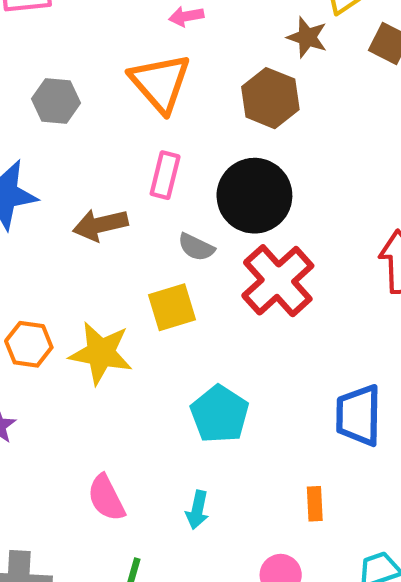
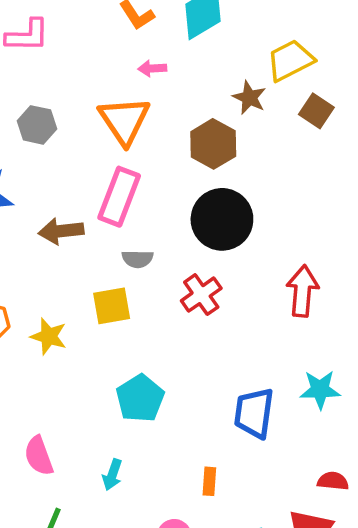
pink rectangle: (165, 175) -> (119, 197), size x1.5
black circle: (254, 196) -> (222, 219), moved
gray semicircle: (196, 247) -> (137, 259), turned -32
red cross: (278, 281) -> (201, 295), size x0.7
yellow star: (101, 353) -> (49, 336), size x0.7

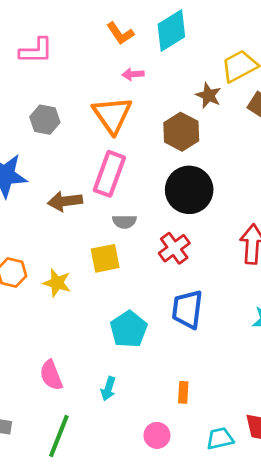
blue trapezoid: (254, 413) -> (187, 309), moved

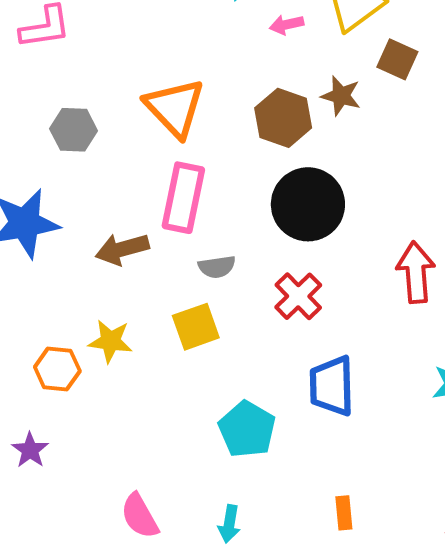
pink arrow: (133, 74) -> (287, 25), moved
brown star: (209, 95) -> (341, 96), moved
yellow star: (57, 283) -> (110, 341), moved

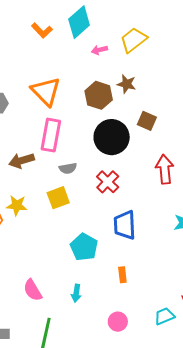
brown square: (397, 59) -> (147, 121), moved
orange rectangle: (344, 513) -> (122, 275), moved

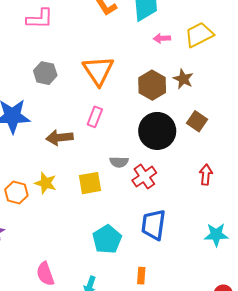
pink rectangle: (51, 135) -> (95, 117), size x0.6
gray semicircle: (68, 168) -> (119, 162), moved
red arrow: (165, 169) -> (206, 175), size x0.7

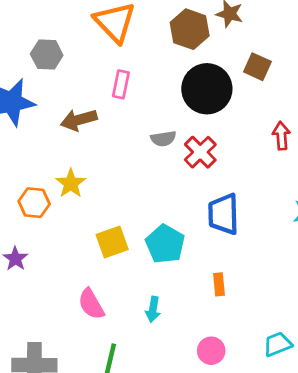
gray hexagon: (45, 73) -> (47, 55), moved
yellow star: (46, 183) -> (71, 183), turned 30
yellow square: (90, 183) -> (112, 242), moved

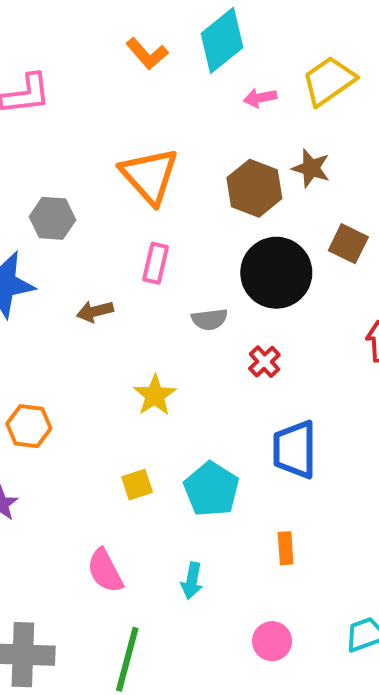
brown arrow: (79, 120) -> (95, 311), size x0.7
gray semicircle: (163, 139) -> (210, 319), moved
red cross: (200, 152) -> (264, 362), size x0.7
yellow star: (71, 183) -> (155, 395), moved
yellow square: (112, 242) -> (137, 485), size x0.7

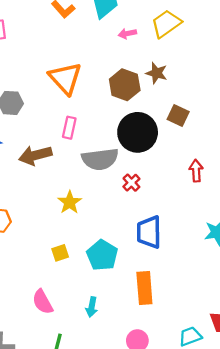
brown arrow: (95, 311) -> (35, 155), size x1.6
gray semicircle: (210, 319) -> (100, 159), size x1.8
orange rectangle: (286, 548) -> (144, 288), size x1.8

